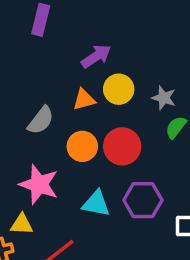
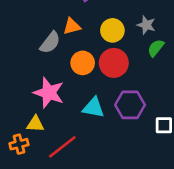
yellow circle: (119, 89) -> (112, 30), moved
orange triangle: (84, 100) -> (72, 26), moved

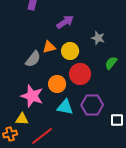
gray star: (146, 25) -> (98, 38), moved
yellow circle: (112, 30) -> (70, 51), moved
orange circle: (83, 63) -> (57, 84), moved

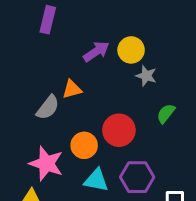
yellow circle: (70, 51) -> (131, 50), moved

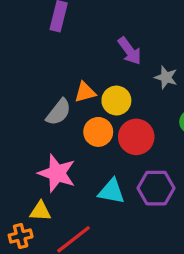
yellow circle: (131, 50) -> (116, 101), moved
purple arrow: (96, 51) -> (130, 51), moved, turned 88
orange circle: (84, 145) -> (98, 132), moved

